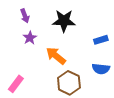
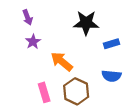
black star: (64, 21) -> (86, 23), moved
pink rectangle: (16, 84) -> (44, 92), moved, turned -54

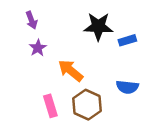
blue rectangle: (111, 44) -> (127, 40), moved

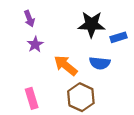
blue semicircle: (127, 87) -> (100, 63), moved
pink rectangle: (50, 106) -> (32, 98), moved

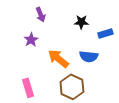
purple arrow: (29, 19) -> (41, 15), moved
black star: (92, 24) -> (81, 22), size x0.6

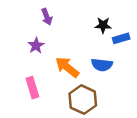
black star: (81, 22) -> (103, 25), moved
pink rectangle: (28, 88) -> (32, 88), moved

